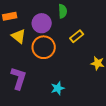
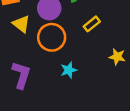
cyan star: (58, 88) -> (69, 70), moved

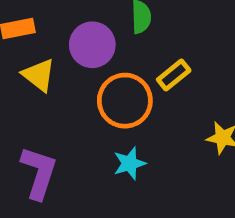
orange circle: (52, 37) -> (125, 101), moved

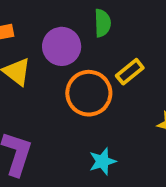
cyan star: (130, 163) -> (103, 161), moved

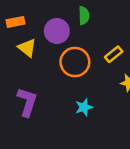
yellow rectangle: (130, 72) -> (114, 54), moved

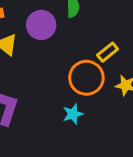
orange circle: (75, 62) -> (86, 78), moved

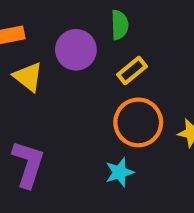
yellow rectangle: (108, 52) -> (132, 71), moved

